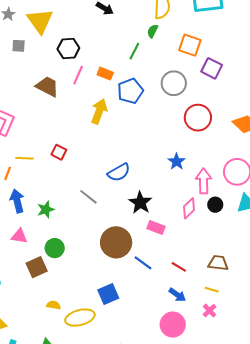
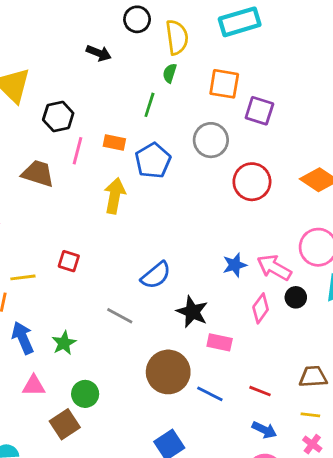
blue star: (177, 162) -> (235, 265), moved, turned 30
pink arrow: (204, 181) -> (274, 268), turned -50

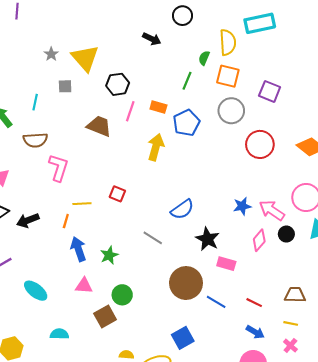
yellow semicircle: (177, 37) -> (228, 42), moved
orange square: (224, 84) -> (228, 76), moved

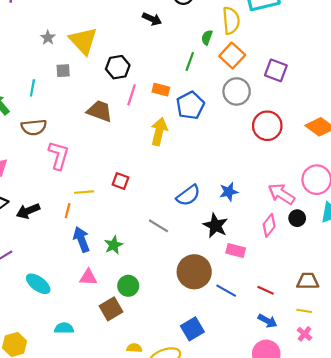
orange square: (228, 76) -> (232, 56), turned 30
blue star: (242, 206) -> (229, 192), moved

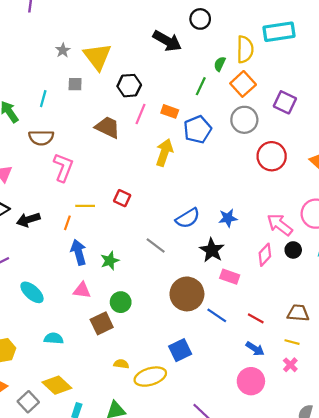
black arrow: (152, 19) -> (167, 41), size x1.5

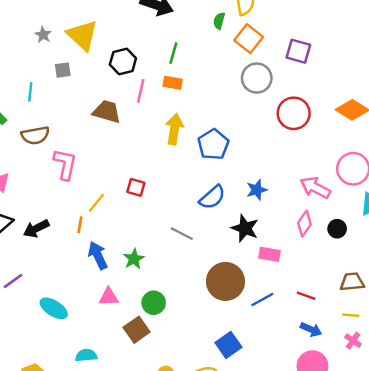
green line: (201, 86) -> (173, 53), moved
blue pentagon: (197, 129) -> (213, 144), moved
yellow line: (85, 206) -> (96, 203), turned -42
black circle: (293, 250) -> (337, 229), moved
blue line: (217, 315) -> (262, 300), turned -54

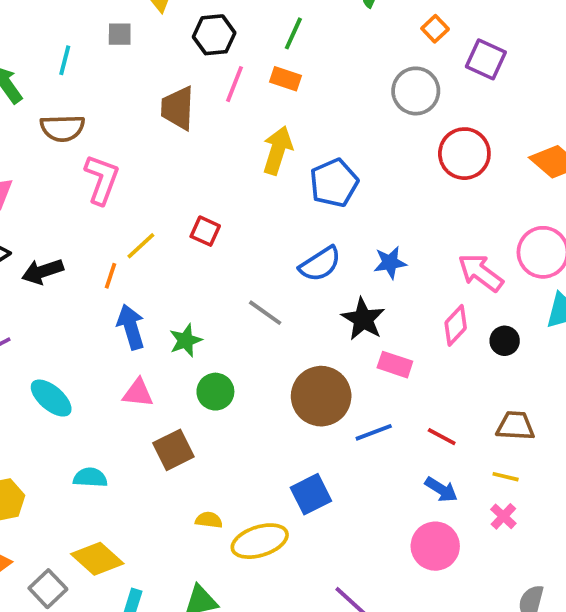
orange square: (249, 39) -> (435, 29), moved, size x0.6
brown trapezoid: (107, 112) -> (178, 108), turned -112
green circle: (154, 303) -> (215, 392), moved

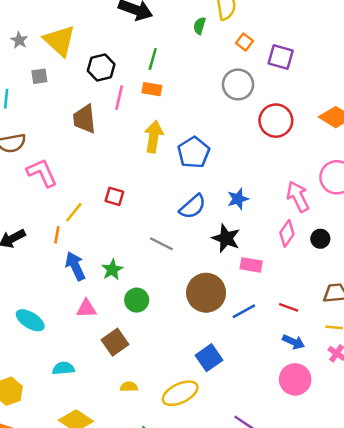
pink L-shape: (102, 179) -> (42, 173), turned -36
pink arrow: (481, 273) -> (298, 197), turned 36
yellow semicircle: (209, 520) -> (129, 387), moved

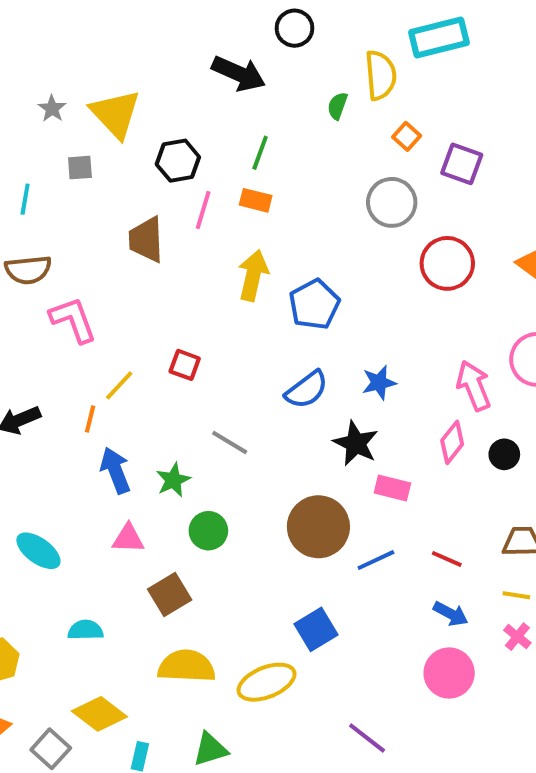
gray line: (161, 244) -> (230, 443), moved
yellow semicircle: (129, 387) -> (187, 666), size x2.0

